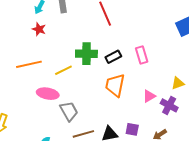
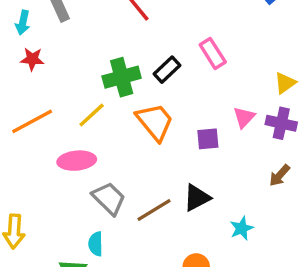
orange trapezoid: (115, 85) -> (155, 122), moved, turned 145
gray trapezoid: (69, 111) -> (109, 198), moved
purple square: (132, 129) -> (208, 139), moved

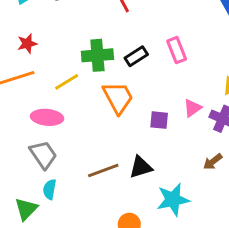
red star: (32, 59) -> (27, 44), moved, turned -30
gray trapezoid: (109, 198) -> (43, 155), moved
cyan star: (242, 228) -> (173, 200), size x1.6

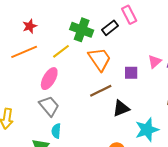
pink rectangle: (177, 50) -> (129, 15), moved
green cross: (97, 55) -> (82, 30), turned 30
pink ellipse: (47, 117) -> (49, 79), turned -60
brown line: (103, 170) -> (101, 91), moved

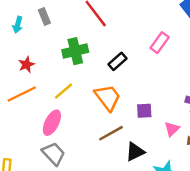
pink rectangle: (129, 15) -> (160, 43), moved, turned 66
green cross: (82, 30) -> (75, 51), moved, turned -30
pink triangle: (155, 62) -> (172, 129), moved

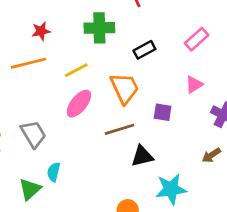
pink ellipse: (52, 123) -> (79, 104), moved
pink triangle: (172, 129) -> (194, 85), moved
gray trapezoid: (53, 154) -> (33, 134), moved

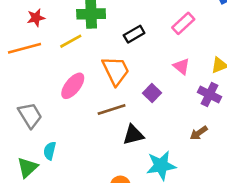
yellow line: (76, 70) -> (71, 41), moved
pink triangle: (194, 85) -> (181, 66), turned -48
purple square: (163, 112) -> (152, 93), turned 36

